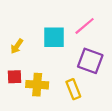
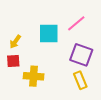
red square: (15, 77) -> (13, 61), moved
yellow rectangle: (73, 89) -> (80, 80), moved

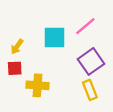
purple square: (81, 55) -> (91, 61), turned 35

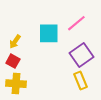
red square: (15, 68) -> (13, 61), turned 32
yellow cross: (37, 85) -> (16, 84), moved

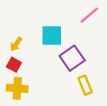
pink line: (76, 23) -> (89, 15), moved
purple square: (82, 55) -> (72, 58), moved

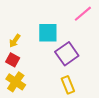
yellow rectangle: (85, 85) -> (68, 85), moved
yellow cross: (17, 88) -> (16, 82), turned 30

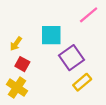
red square: (13, 60) -> (22, 64), moved
yellow rectangle: (68, 85) -> (82, 82), moved, turned 72

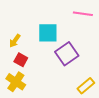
pink line: (89, 15) -> (83, 14), turned 48
yellow rectangle: (82, 82) -> (86, 86), moved

